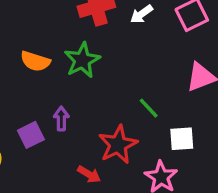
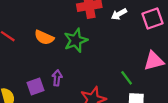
green line: (149, 108) -> (127, 78), moved

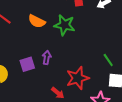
green star: (76, 40) -> (64, 25), turned 30

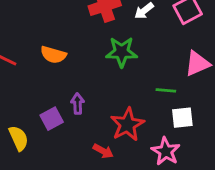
green star: (64, 25) -> (122, 52), moved
green line: (108, 60) -> (166, 90), turned -40

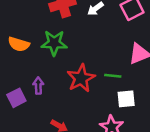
green star: (122, 52) -> (54, 43), moved
red star: (127, 125) -> (81, 78), moved

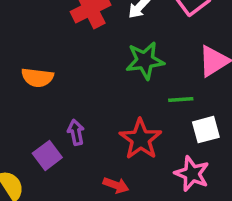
green star: (54, 43) -> (145, 60), moved
red star: (81, 78) -> (141, 139), moved

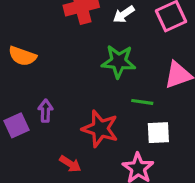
red star: (141, 139) -> (100, 129), turned -30

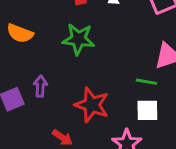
green star: (119, 61) -> (78, 39), moved
green line: (142, 102) -> (146, 82), moved

